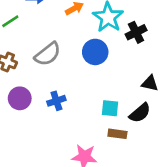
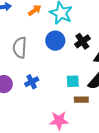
black cross: (136, 32) -> (82, 41), moved
gray semicircle: (48, 54) -> (20, 48), turned 140

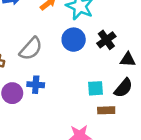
gray semicircle: (20, 48) -> (31, 49), turned -140
blue cross: (32, 82) -> (36, 85), moved, turned 32

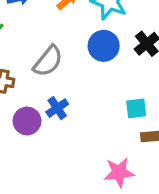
blue cross: (36, 85) -> (57, 108), turned -35

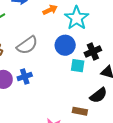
cyan square: (136, 108) -> (78, 66), moved

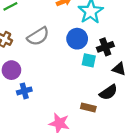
blue cross: (25, 77) -> (24, 91), moved

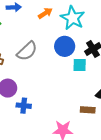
blue cross: (24, 91) -> (24, 106), turned 32

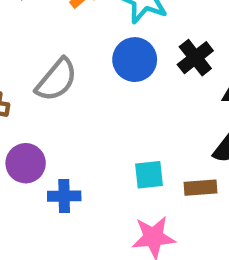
cyan square: (80, 65) -> (149, 175), moved

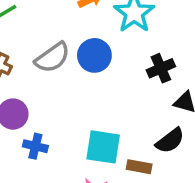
blue circle: (135, 60) -> (94, 55), moved
cyan square: (149, 175) -> (103, 147), size x1.5

